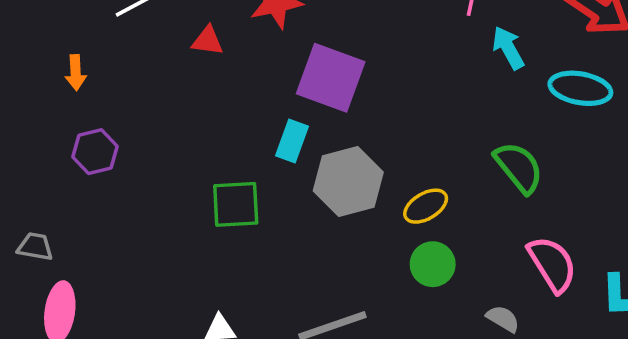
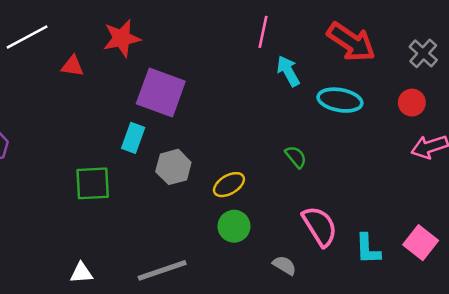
green semicircle: (519, 167) -> (296, 157), size x0.6
gray hexagon: (348, 182) -> (173, 167), size x0.7

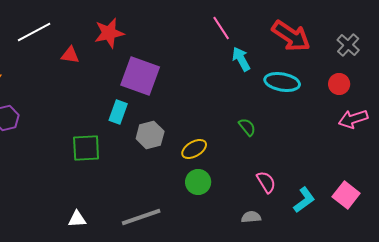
pink line: (263, 32) -> (221, 28), turned -45
pink semicircle: (320, 226) -> (266, 182), size x0.7
cyan L-shape: (368, 249) -> (304, 200), turned -124
gray semicircle: (284, 265) -> (251, 217), moved, turned -36

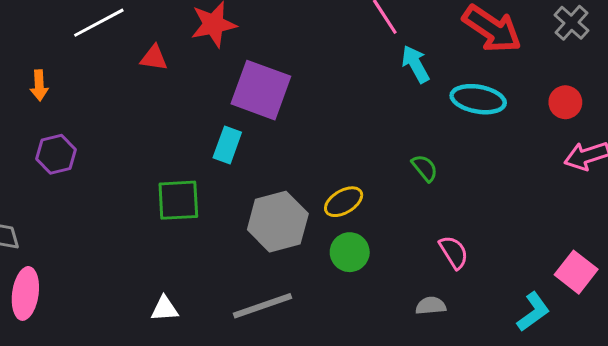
gray cross: (348, 45) -> (571, 23), moved
gray hexagon: (150, 135) -> (278, 222), moved, size x1.4
cyan L-shape: (304, 200) -> (533, 312), moved

